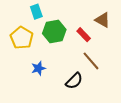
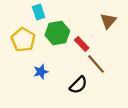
brown triangle: (103, 20) -> (108, 21), turned 42
red rectangle: (84, 35) -> (82, 44), moved

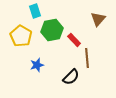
brown line: (96, 64) -> (87, 58), turned 36

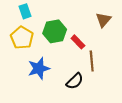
cyan rectangle: (35, 11) -> (25, 11), moved
blue star: (37, 65) -> (39, 68), size x1.5

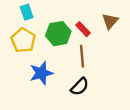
red rectangle: (78, 42) -> (83, 29), moved
brown line: (92, 61) -> (82, 56), moved

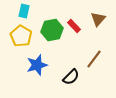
cyan rectangle: (27, 12) -> (24, 11), turned 32
brown line: (82, 56) -> (94, 59), moved, turned 42

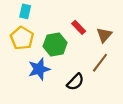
brown triangle: (98, 19) -> (104, 35), moved
green hexagon: (52, 30) -> (55, 45), moved

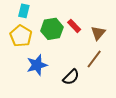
green hexagon: (55, 45) -> (52, 29), moved

